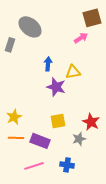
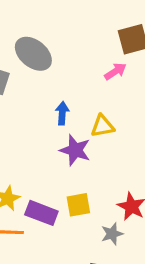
purple rectangle: (40, 141) -> (41, 213), moved

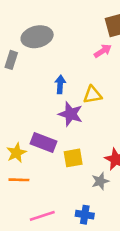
gray ellipse: (33, 54) -> (37, 37), turned -52
purple rectangle: (41, 213) -> (43, 142), moved

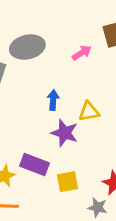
pink arrow: (103, 51) -> (82, 53), moved
gray star: (100, 181) -> (98, 207), turned 30

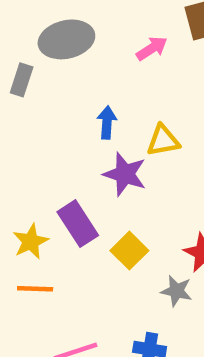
purple rectangle: (35, 164) -> (78, 224), turned 36
yellow square: (67, 182) -> (129, 251), turned -35

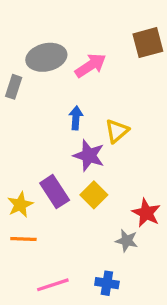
pink arrow: (152, 48) -> (91, 65), moved, size x1.4
yellow triangle: (163, 140) -> (117, 131), turned -30
yellow square: (129, 251) -> (94, 195), moved

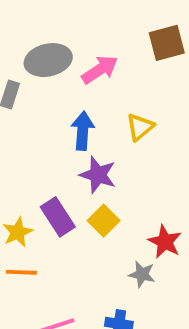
blue arrow: (76, 118) -> (83, 131), size x1.4
yellow triangle: (117, 131) -> (140, 127), moved

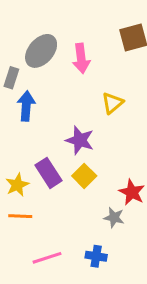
gray ellipse: (48, 60) -> (41, 51), turned -36
pink arrow: (100, 70) -> (81, 58), turned 116
blue arrow: (83, 131) -> (26, 106), moved

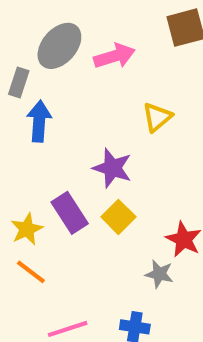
pink arrow: (81, 58) -> (114, 56), turned -100
orange line: (20, 216) -> (31, 272), turned 35

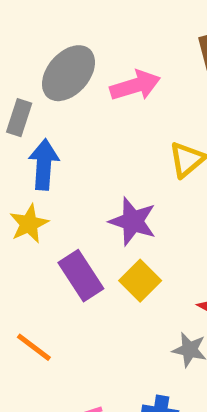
yellow star: (27, 229) -> (29, 224), moved

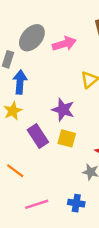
yellow square: (140, 281) -> (67, 138), turned -30

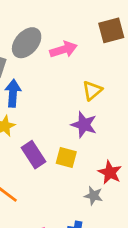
purple star: (63, 110) -> (84, 125), moved

